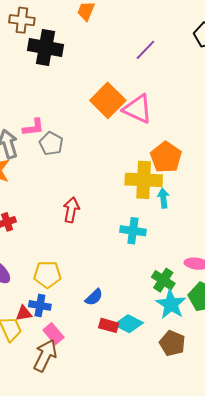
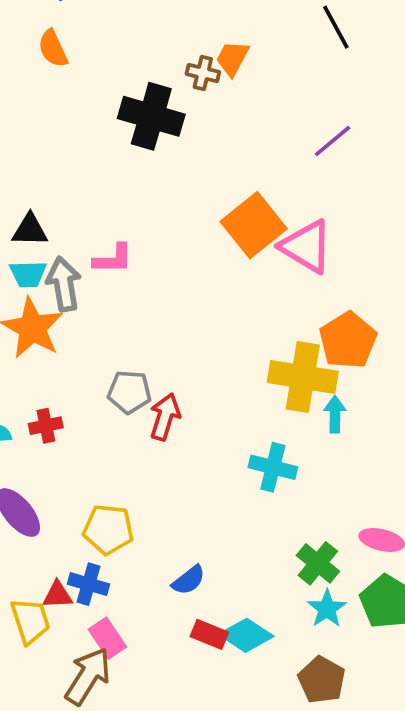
brown cross: (22, 20) -> (203, 73), moved, size x0.7
gray pentagon: (51, 144) -> (129, 392), moved, turned -30
cyan star: (171, 304) -> (327, 609), size x0.7

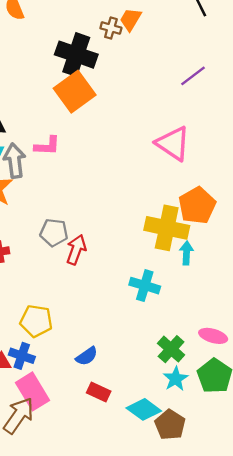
orange square: (254, 225) -> (75, 92), moved
cyan diamond: (246, 635) -> (144, 409), moved
pink rectangle: (107, 638) -> (33, 391), size x1.4

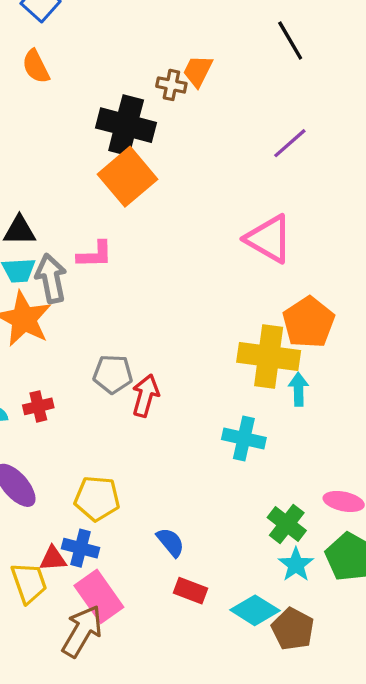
blue semicircle: (87, 356) -> (171, 542), turned -90

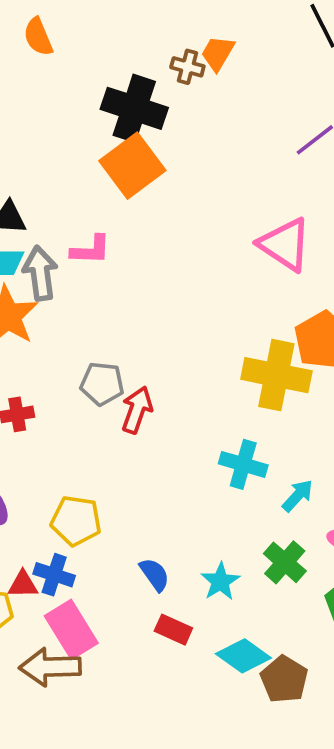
cyan arrow: (298, 389) -> (298, 496), moved, turned 40
cyan star: (296, 565) -> (220, 581), moved
brown arrow: (82, 631) -> (50, 667), turned -126

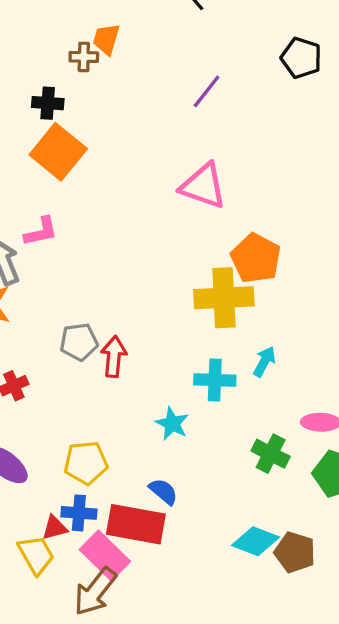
black cross: (134, 108) -> (48, 103), size x0.6
cyan arrow: (298, 496) -> (264, 361), moved
cyan star: (220, 581) -> (172, 424), moved
red rectangle: (173, 630) -> (136, 524), moved, size x1.8
brown arrow: (50, 667) -> (95, 591), turned -36

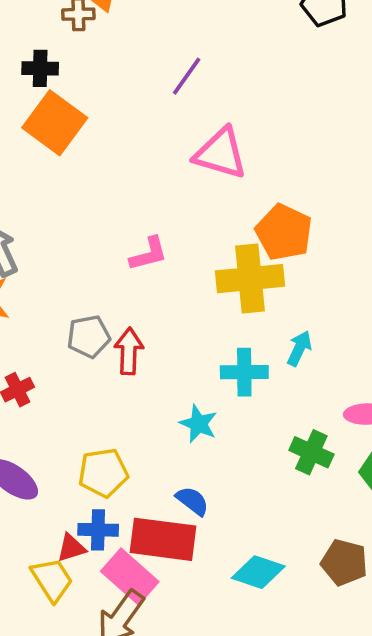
purple line: (207, 91) -> (187, 76), moved
pink L-shape: (41, 232) -> (149, 254), moved
cyan diamond: (256, 541) -> (258, 572), moved

